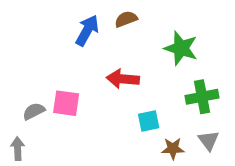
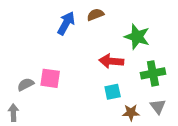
red arrow: (123, 79) -> (111, 61), moved

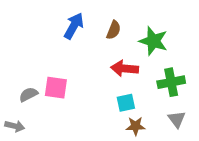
brown semicircle: (95, 15) -> (114, 30), moved, turned 133
gray arrow: (13, 113) -> (15, 126), turned 105
brown star: (131, 113) -> (136, 126), moved

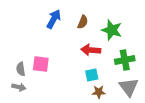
gray semicircle: (28, 95) -> (21, 69), turned -72
gray triangle: (177, 119) -> (129, 87), size x1.5
gray arrow: (15, 126) -> (19, 87), moved

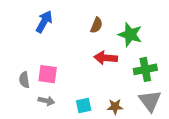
blue arrow: (54, 19) -> (44, 22), moved
cyan square: (92, 75) -> (84, 105), moved
gray arrow: (19, 87) -> (46, 101), moved

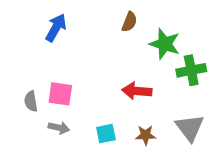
brown semicircle: (96, 25) -> (129, 22), moved
red arrow: (106, 58) -> (137, 91), moved
green cross: (145, 69) -> (191, 70), moved

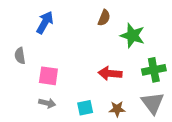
green cross: (191, 70) -> (154, 70), moved
gray semicircle: (31, 101) -> (20, 56), moved

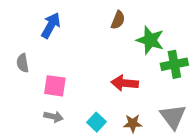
green cross: (154, 70) -> (174, 64), moved
cyan square: (85, 108) -> (96, 122), turned -35

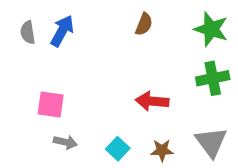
green star: (150, 40) -> (211, 29), moved
gray semicircle: (23, 63) -> (28, 32), moved
pink square: (55, 86) -> (51, 104), moved

